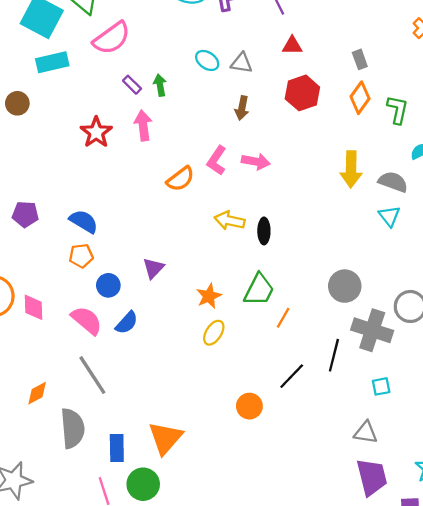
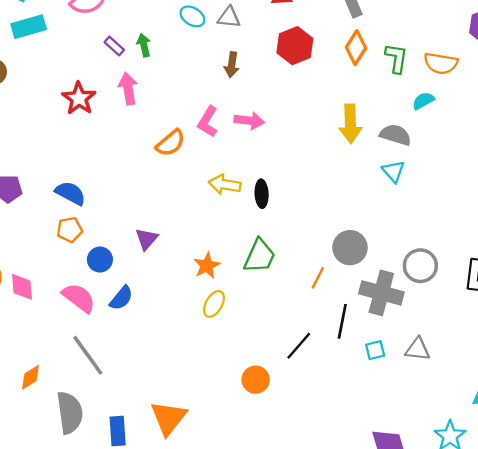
orange line: (283, 318) -> (318, 278), moved
cyan square: (381, 386) -> (375, 350), moved
gray triangle: (366, 432) -> (418, 349), moved

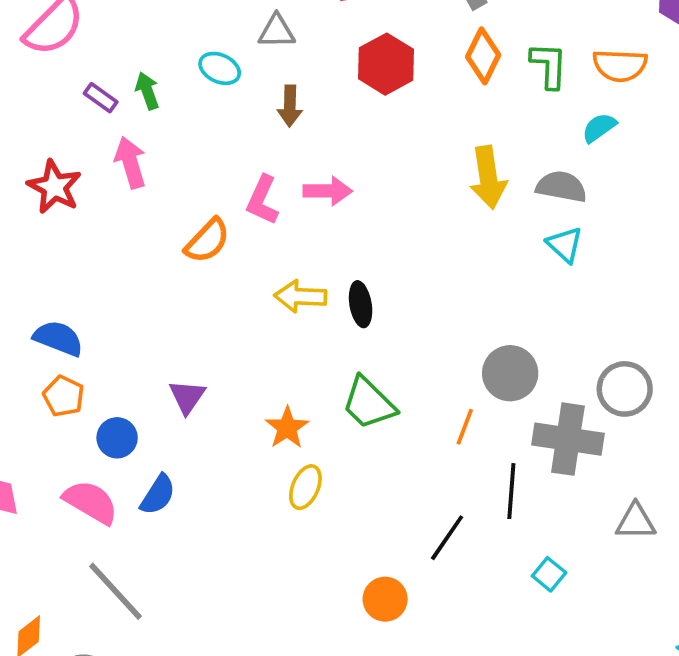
cyan ellipse: (192, 16) -> (220, 68), moved
orange pentagon: (70, 230) -> (64, 396), turned -30
green trapezoid: (260, 256) -> (369, 403), turned 117
cyan square: (375, 350) -> (549, 574), moved, turned -30

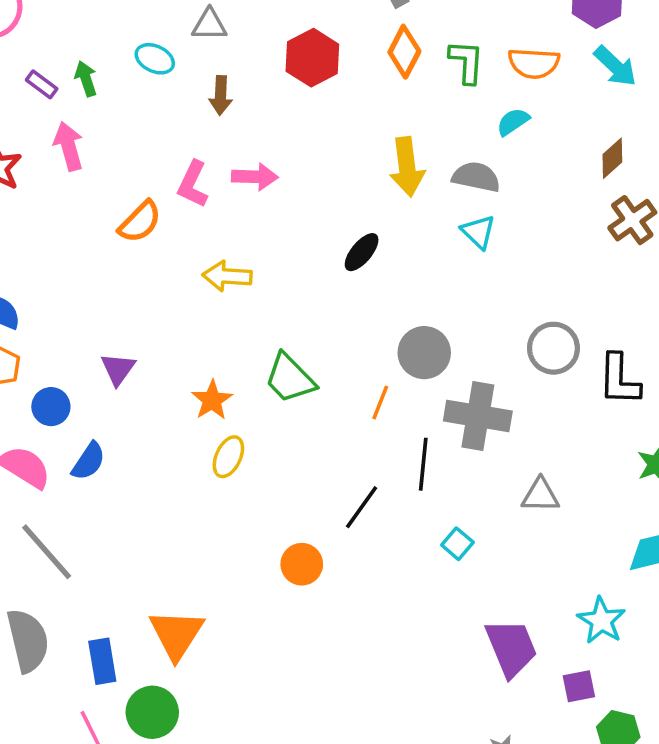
black ellipse: (361, 304) -> (362, 252), moved, turned 48
gray circle: (625, 389) -> (553, 348), moved

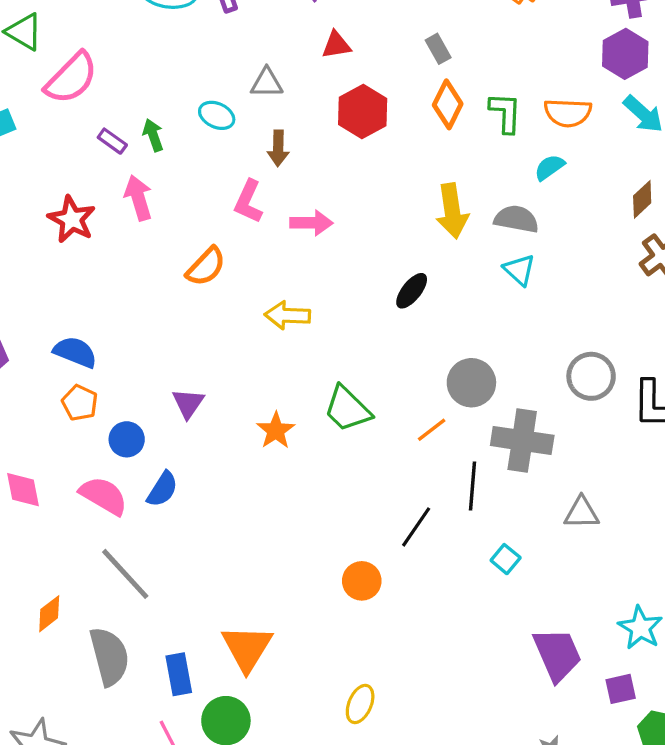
pink L-shape: (193, 184) -> (248, 201), moved
orange line: (380, 403) -> (432, 430), turned 32
yellow ellipse: (228, 457) -> (360, 704), moved

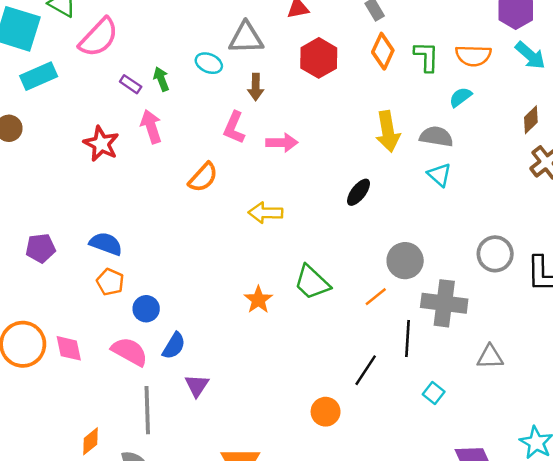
gray triangle: (267, 83) -> (246, 38), size x1.4
purple triangle: (188, 403) -> (197, 386), moved
gray line: (125, 574) -> (147, 410), turned 42

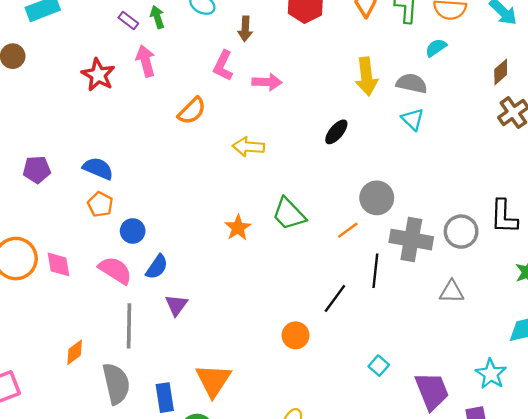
gray circle: (495, 254) -> (461, 232), moved
cyan square: (434, 393) -> (379, 366), moved

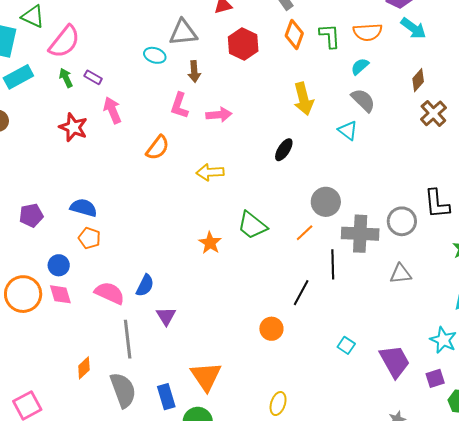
green arrow: (157, 17) -> (66, 78), moved
gray semicircle: (412, 83) -> (363, 100), moved, turned 40
blue circle: (133, 231) -> (59, 265), moved

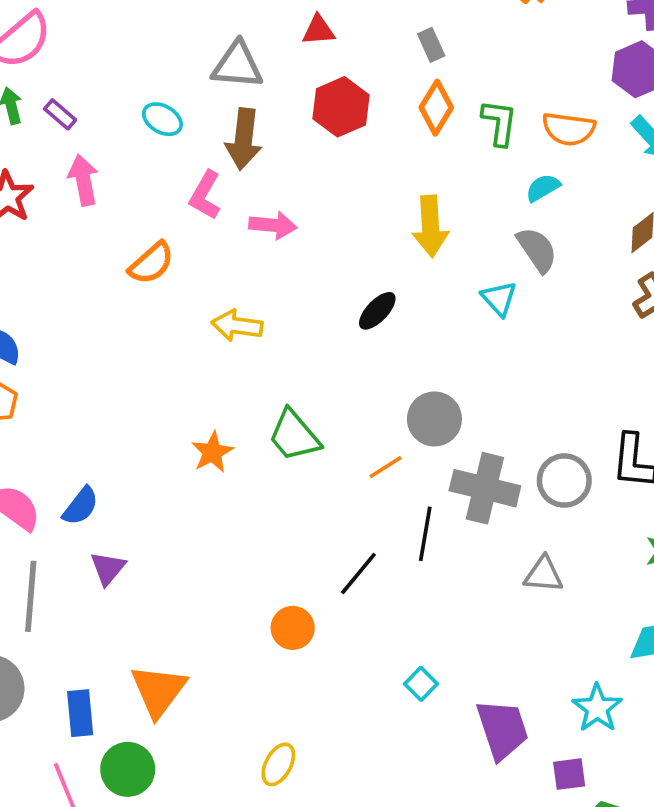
cyan ellipse: (155, 55) -> (162, 119), moved
brown arrow: (194, 71) -> (244, 139), size x1.5

